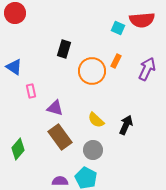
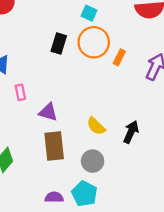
cyan square: (118, 28) -> (89, 13), moved
orange circle: (92, 71) -> (94, 42), moved
brown rectangle: (60, 137) -> (54, 146), turned 30

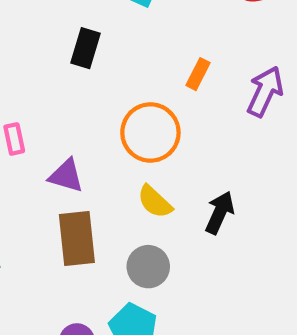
orange circle: (94, 42) -> (150, 133), moved

